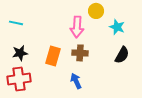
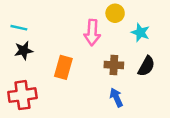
black star: (20, 53) -> (24, 51), moved
brown cross: (80, 53) -> (114, 65), moved
blue arrow: (76, 81) -> (116, 97), moved

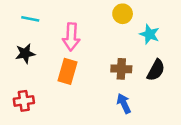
cyan line: (19, 28) -> (30, 19), moved
pink arrow: (92, 32) -> (71, 37), moved
red cross: (22, 95) -> (24, 101), size x0.7

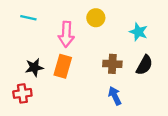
yellow circle: (123, 14) -> (96, 18), moved
black star: (25, 53) -> (34, 67), moved

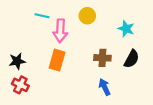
cyan line: (28, 18) -> (42, 16), moved
black star: (34, 67) -> (17, 61), moved
red cross: (22, 93) -> (20, 85), turned 35

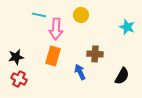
cyan star: (126, 29) -> (127, 27), moved
black semicircle: (132, 59) -> (122, 76), moved
blue arrow: (105, 87) -> (80, 72), moved

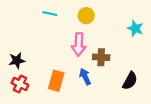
cyan line: (39, 15) -> (50, 14), moved
pink arrow: (56, 29) -> (79, 44), moved
orange rectangle: (53, 56) -> (56, 81), moved

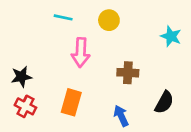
pink arrow: (79, 44) -> (81, 52), moved
blue arrow: (85, 77) -> (121, 116), moved

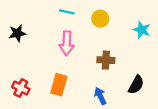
cyan line: (63, 17) -> (67, 12), moved
yellow circle: (109, 20) -> (100, 19), moved
black star: (21, 77) -> (17, 33), moved

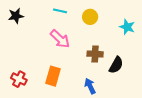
black star: (17, 33) -> (16, 16), moved
pink arrow: (67, 43) -> (60, 39), turned -50
black semicircle: (136, 85) -> (116, 65), moved

